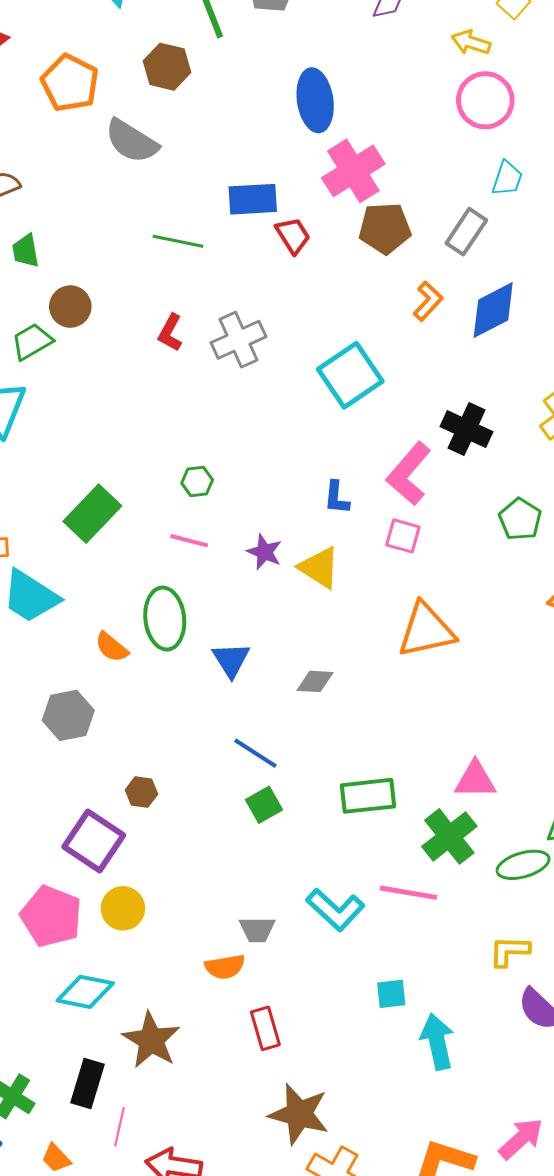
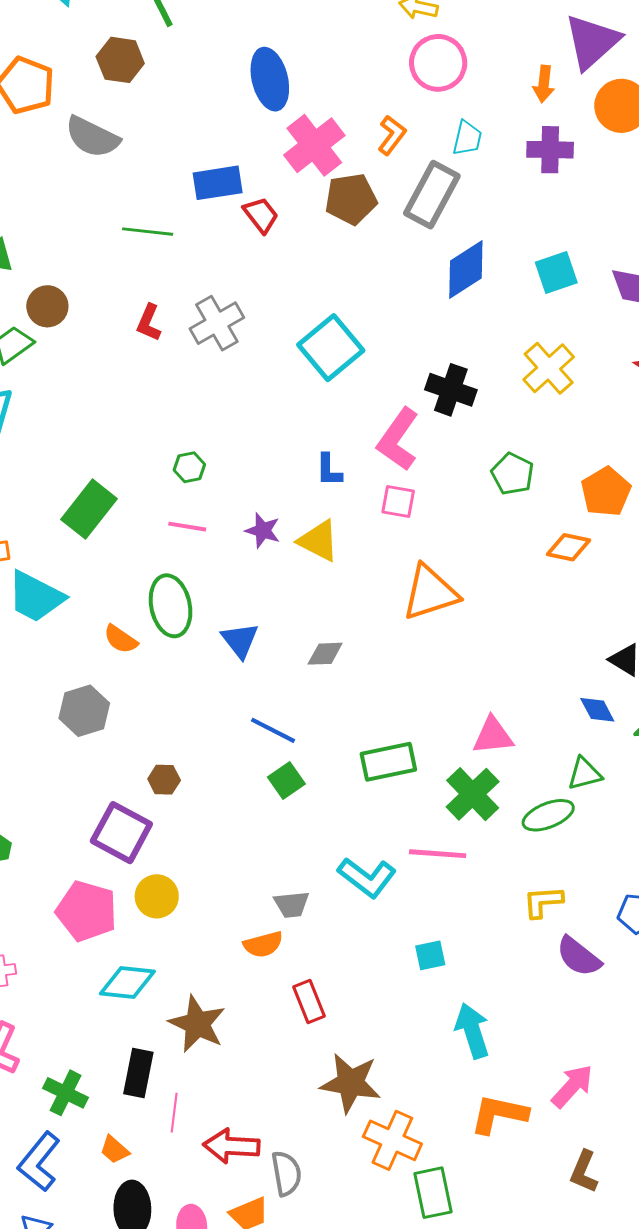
gray rectangle: (466, 232) -> (432, 195), size x1.4
orange L-shape: (428, 301) -> (392, 135), moved
cyan arrow: (437, 1042) -> (472, 1031), moved

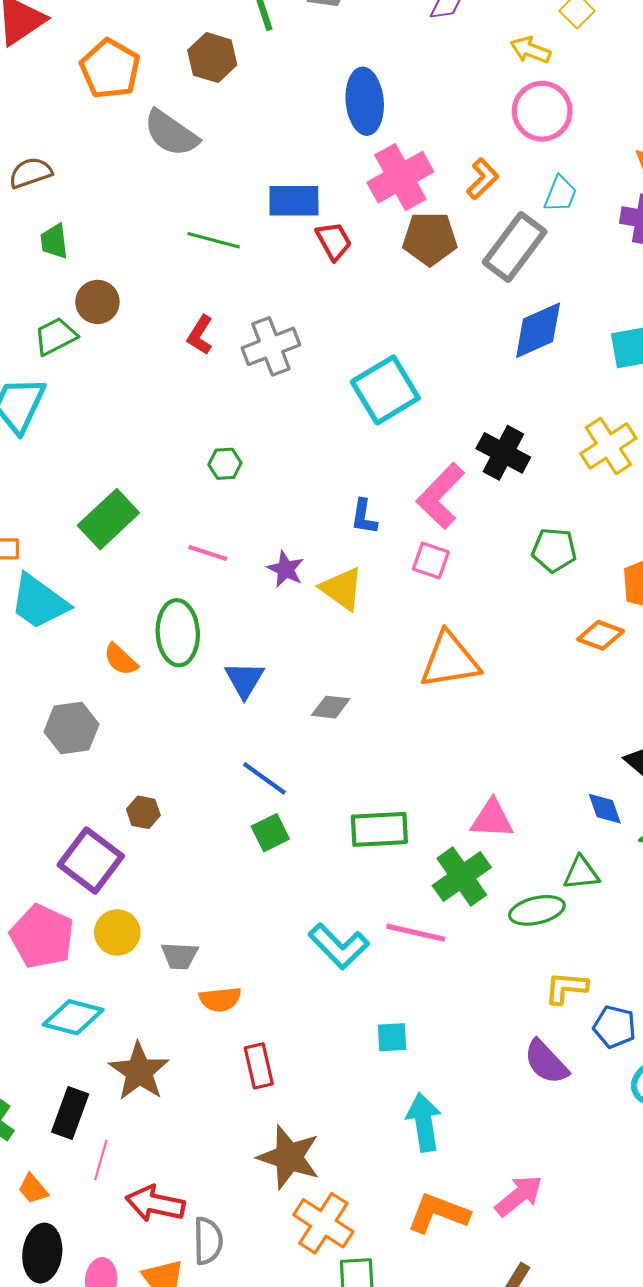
green hexagon: (189, 467) -> (225, 464), moved
green pentagon: (513, 474) -> (554, 550), turned -30
yellow L-shape: (543, 902) -> (566, 988), moved
gray trapezoid: (292, 904) -> (180, 956), moved

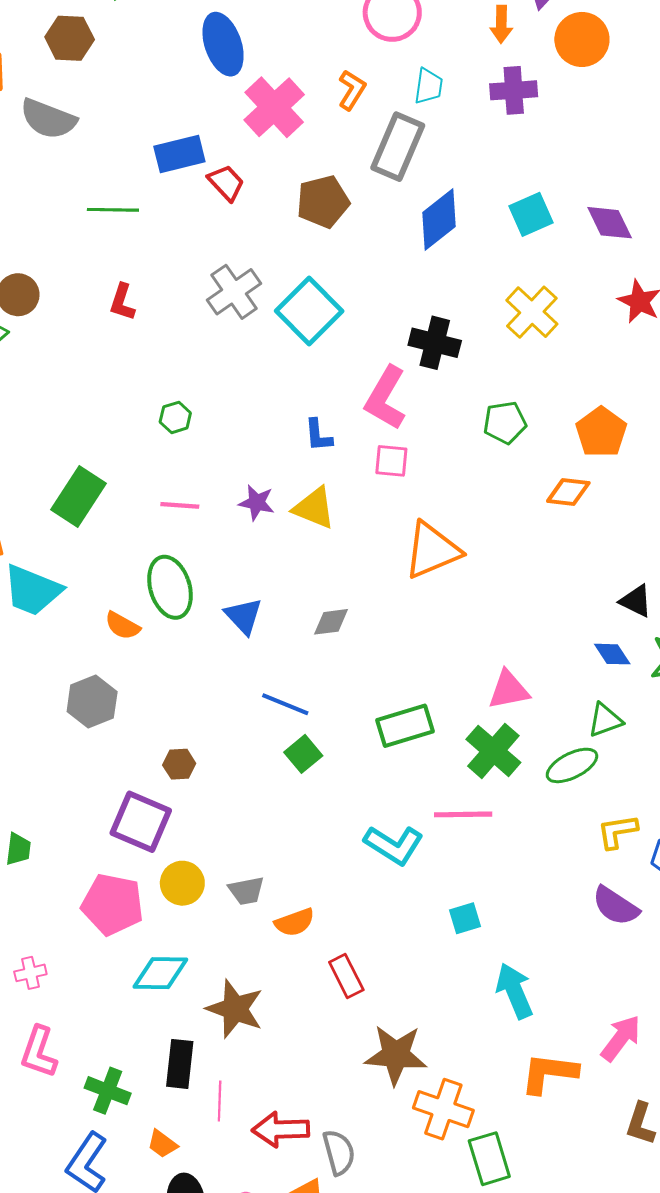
brown pentagon: (430, 239) -> (323, 202), moved
gray cross: (271, 346) -> (234, 292), moved

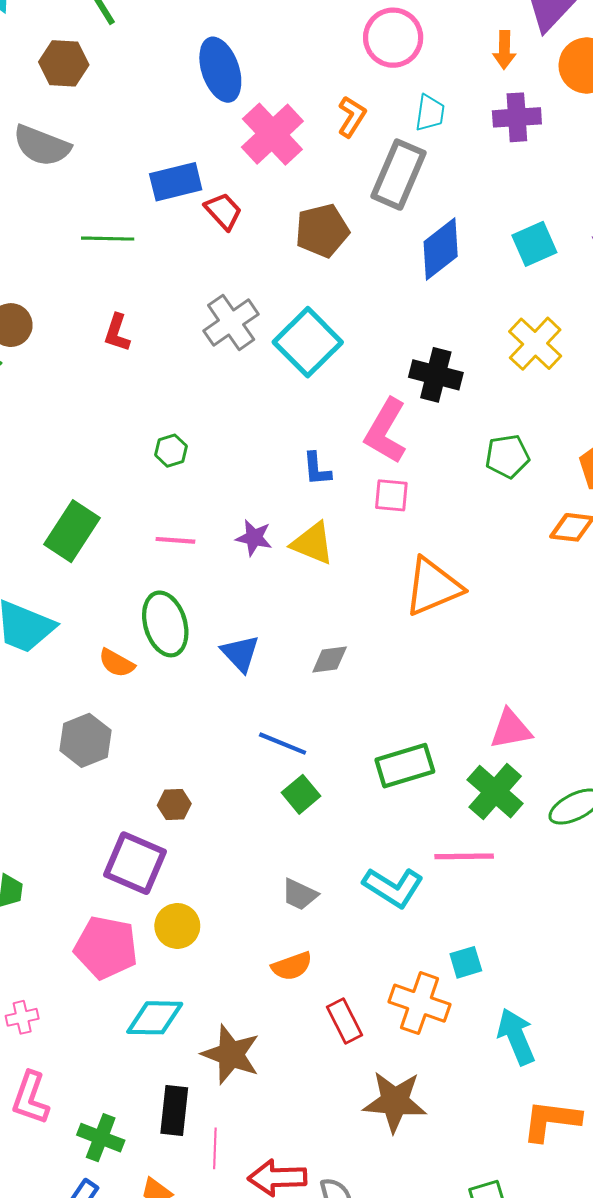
gray trapezoid: (246, 891) -> (300, 894), moved, turned 36
orange cross: (443, 1109) -> (420, 1003), moved

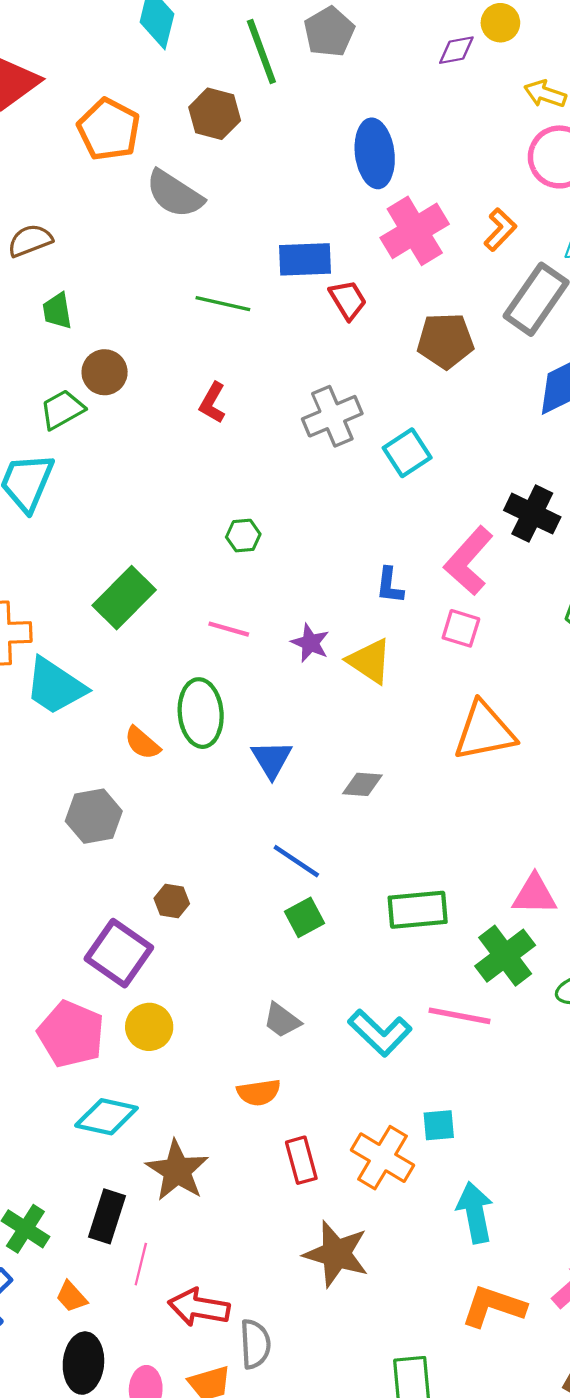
cyan square: (308, 342) -> (407, 453), size x0.7

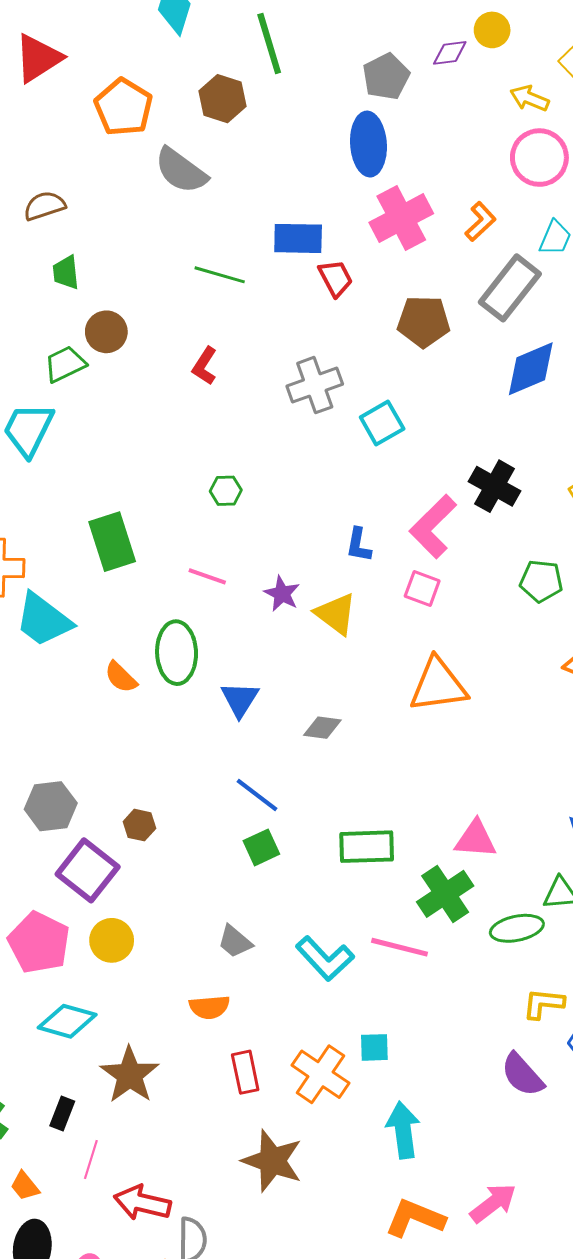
gray pentagon: (329, 32) -> (386, 77), moved
green rectangle: (124, 598) -> (112, 542), turned -66
gray hexagon: (94, 816) -> (51, 806), moved
black rectangle: (107, 1216) -> (62, 1114), size x0.7

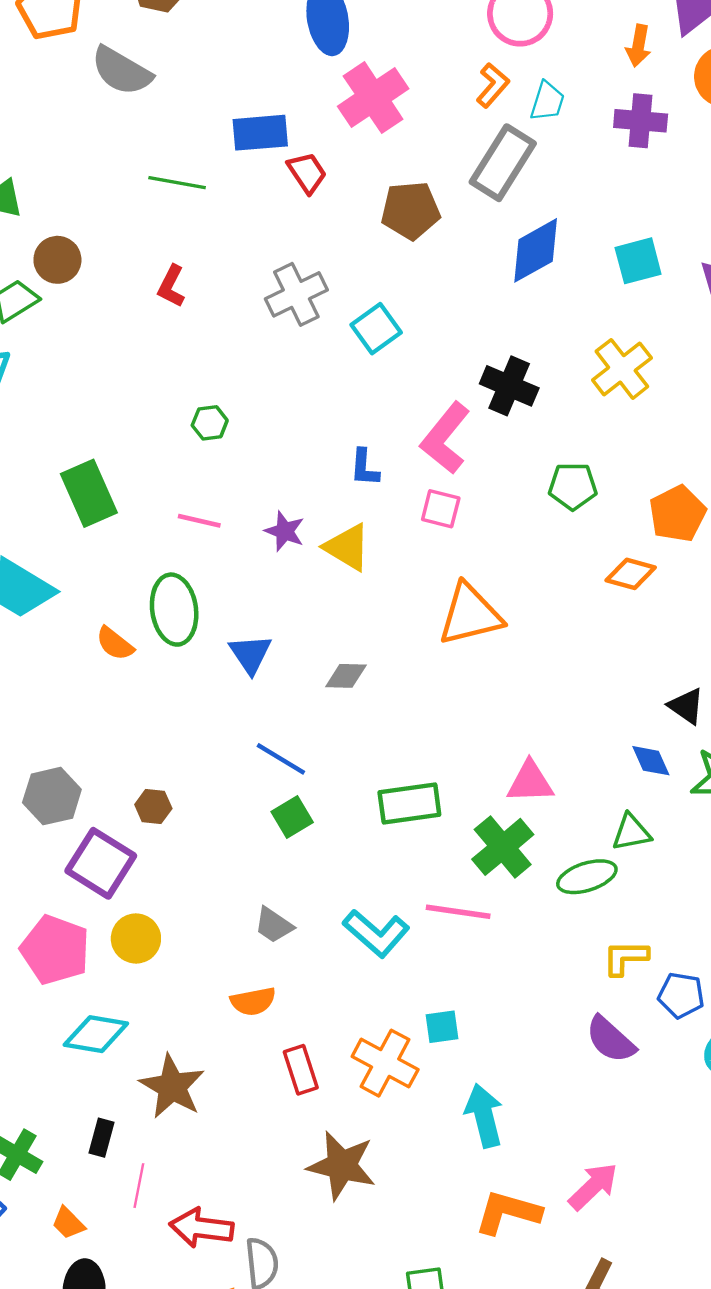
orange L-shape: (480, 221) -> (493, 85), moved

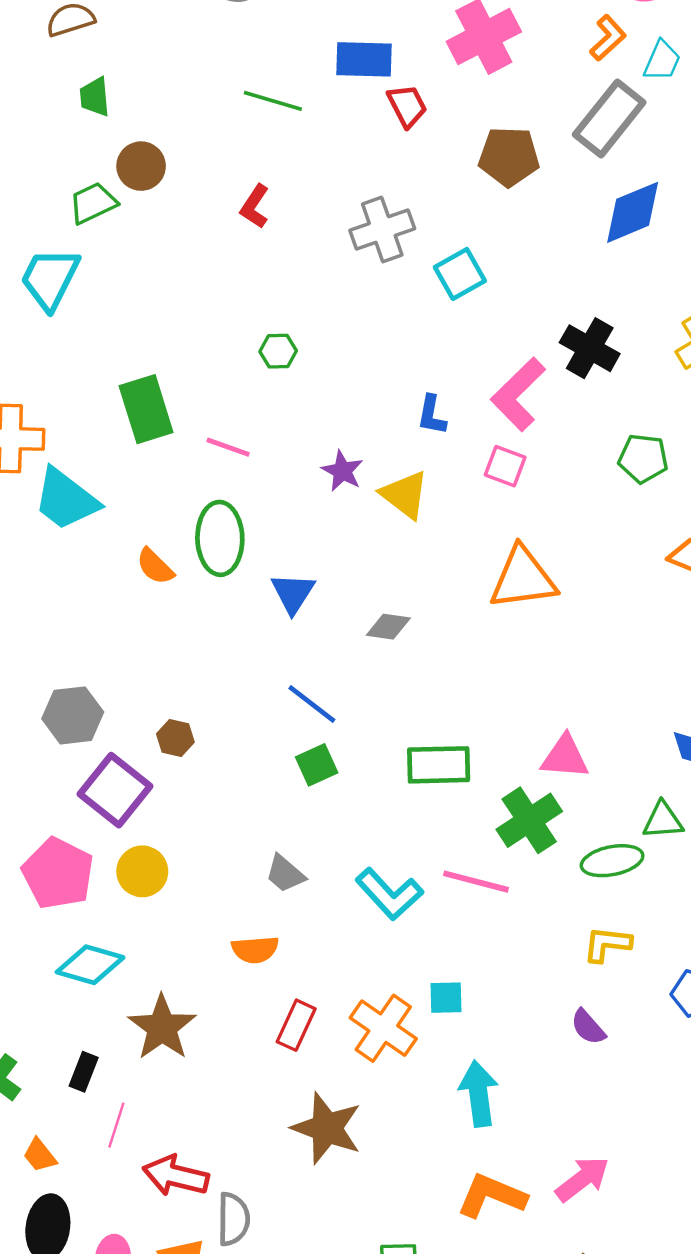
pink line: (199, 521) -> (228, 447), moved
yellow L-shape: (625, 958) -> (607, 944), moved
purple semicircle: (611, 1040) -> (588, 1027), moved, size x0.7
red rectangle: (301, 1070) -> (296, 1025), turned 36

